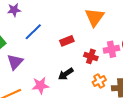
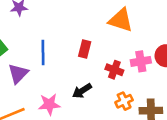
orange triangle: (95, 17) -> (121, 20), turned -50
blue line: (33, 32) -> (43, 53), moved, turned -48
red rectangle: (67, 41) -> (85, 49), turned -56

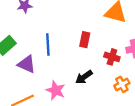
purple triangle: (18, 73) -> (27, 64), turned -48
pink star: (49, 104) -> (56, 90), turned 30

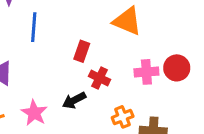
blue line: (48, 45) -> (34, 27), moved
red cross: (112, 57) -> (100, 78), moved

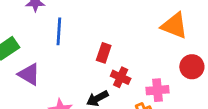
orange triangle: (127, 21) -> (174, 26), moved
pink cross: (146, 72) -> (157, 90), moved

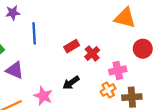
red rectangle: (104, 53) -> (72, 46), turned 48
red cross: (121, 77) -> (92, 54), moved, turned 32

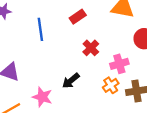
blue line: (34, 33) -> (40, 29), moved
red rectangle: (72, 46) -> (78, 17), moved

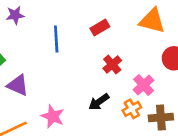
pink cross: (119, 64) -> (144, 85), turned -30
black arrow: (71, 81) -> (99, 102), moved

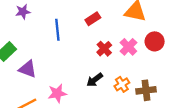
pink cross: (144, 85) -> (128, 47), moved
pink star: (53, 116) -> (57, 93), turned -30

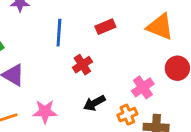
pink cross: (128, 47) -> (143, 87), moved
red cross: (104, 49) -> (82, 65), moved

